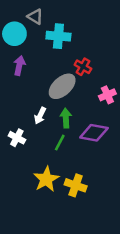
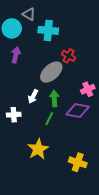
pink cross: (107, 95) -> (88, 89), moved
white cross: (17, 138) -> (14, 115), turned -32
yellow cross: (76, 185) -> (78, 162), moved

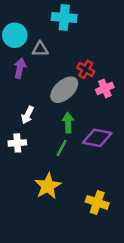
gray triangle: (29, 14) -> (40, 49), moved, turned -32
cyan cross: (48, 30) -> (64, 17), moved
pink cross: (88, 89) -> (105, 88), moved
white arrow: (33, 96) -> (27, 115), moved

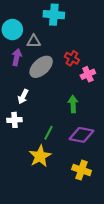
gray ellipse: (64, 90) -> (41, 67), moved
green arrow: (68, 123) -> (73, 104), moved
purple diamond: (97, 138) -> (82, 135), moved
green line: (62, 148) -> (49, 133), moved

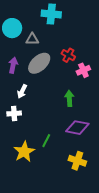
purple arrow: (17, 57) -> (13, 65), moved
green line: (49, 133) -> (46, 141), moved
yellow star: (40, 156) -> (24, 152), moved

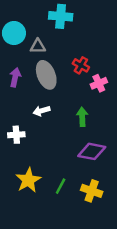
gray ellipse: (39, 63) -> (46, 75), turned -70
white arrow: (22, 91) -> (41, 111), moved, turned 48
green line: (46, 141) -> (61, 186), moved

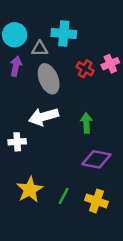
cyan cross: (61, 16) -> (64, 34), moved
purple arrow: (15, 77) -> (16, 66), moved
pink cross: (99, 83) -> (110, 64), moved
white arrow: (41, 111) -> (44, 117), size x1.6

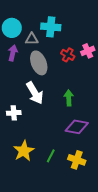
white arrow: (44, 117) -> (35, 93), turned -105

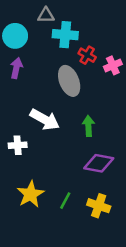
gray triangle: (32, 39) -> (46, 15), moved
red cross: (68, 55) -> (87, 55), moved
gray ellipse: (39, 63) -> (69, 81), moved
white arrow: (35, 93) -> (45, 120), turned -30

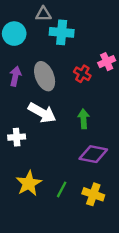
red cross: (87, 55) -> (82, 74), moved
purple arrow: (16, 68) -> (15, 76), moved
gray ellipse: (69, 81) -> (45, 76), moved

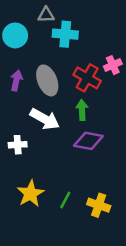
red cross: (82, 74) -> (87, 78), size x1.5
green arrow: (84, 119) -> (82, 110), moved
purple diamond: (93, 154) -> (88, 141), moved

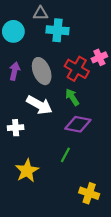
green arrow: (82, 110) -> (72, 97), turned -30
green line: (65, 200) -> (65, 155), moved
yellow cross: (99, 205) -> (89, 193), moved

